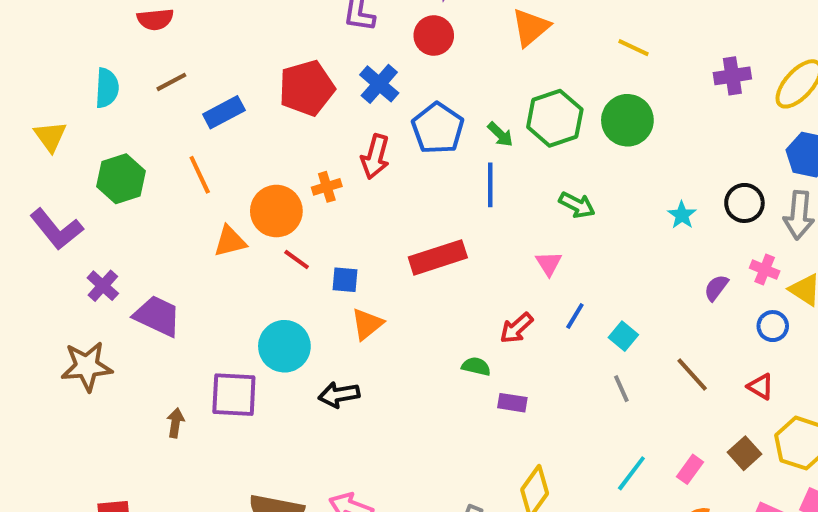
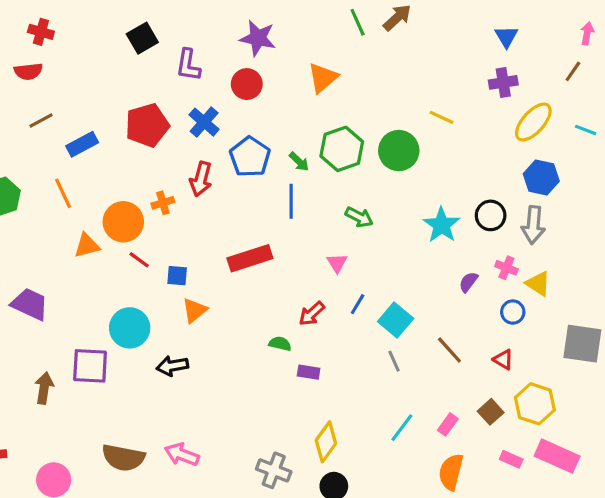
yellow line: (633, 48) -> (442, 117), moved
purple cross: (732, 76) -> (503, 82), moved
cyan star: (682, 215) -> (442, 225), size x1.6
cyan square: (623, 336) -> (396, 320), size x1.5
brown arrow: (175, 423) -> (44, 388), size x1.4

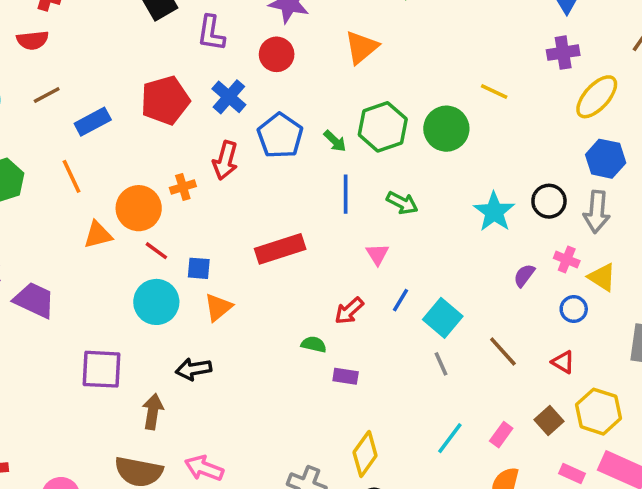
blue line: (291, 201) -> (346, 194), moved
cyan circle: (130, 328) -> (156, 302), moved
brown arrow: (44, 388) -> (153, 412), moved

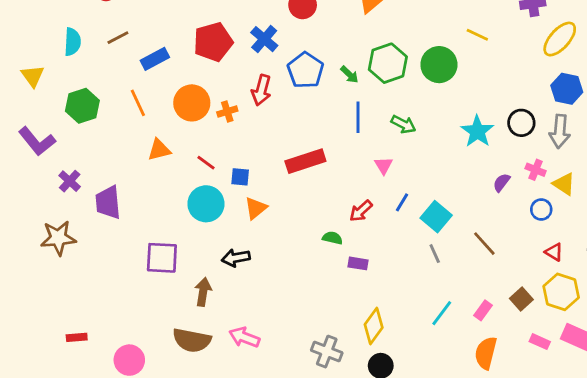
orange circle: (139, 208) -> (192, 103), moved
purple trapezoid: (34, 300) -> (108, 202), turned -120
red triangle: (563, 362) -> (554, 252), moved

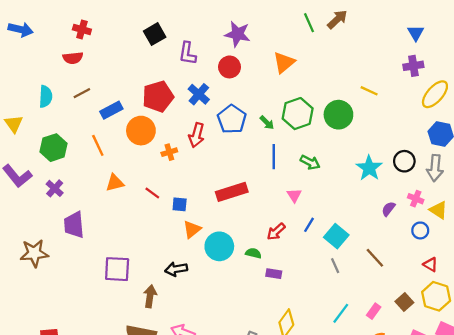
orange circle: (192, 103) -> (141, 131), moved
purple cross: (70, 181) -> (55, 188), moved
cyan circle: (206, 204) -> (219, 246), moved

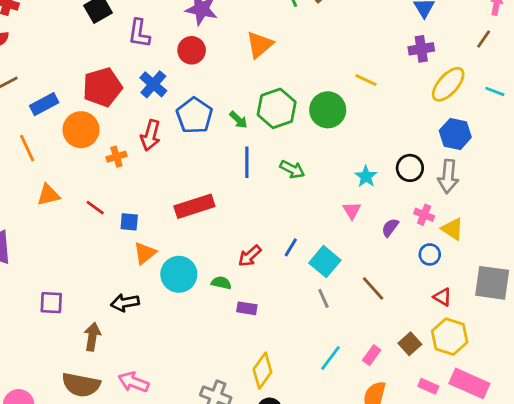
cyan star: (369, 168) -> (366, 176), size x0.7
pink triangle: (294, 195) -> (352, 210), moved
purple square: (117, 269) -> (51, 303), size x0.7

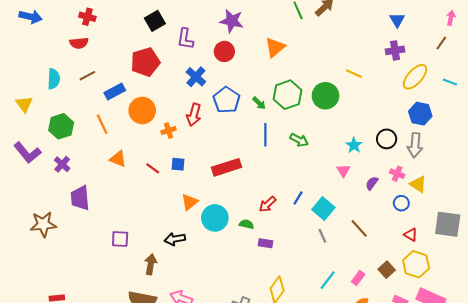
red pentagon: (102, 87) -> (145, 62), moved
orange triangle: (48, 195) -> (118, 159), turned 36
blue square: (129, 222) -> (178, 164), moved

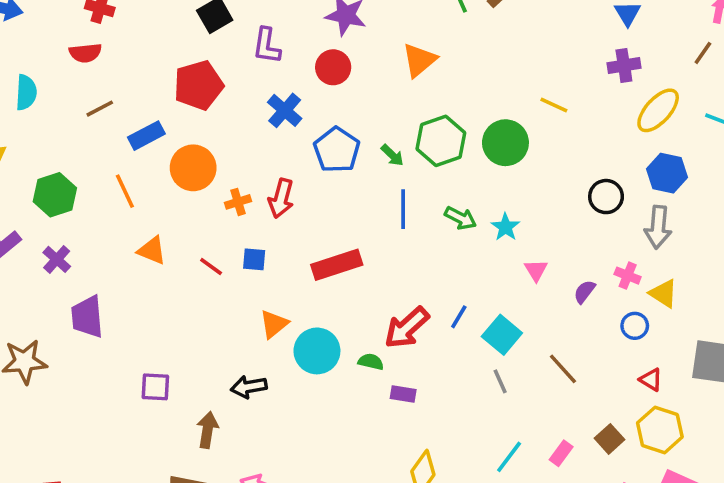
cyan semicircle: (54, 79) -> (26, 92), moved
red arrow: (194, 115) -> (281, 198), moved
black circle: (387, 139) -> (606, 197), moved
cyan star: (354, 145) -> (505, 227), moved
red arrow: (268, 204) -> (407, 328), size x1.5

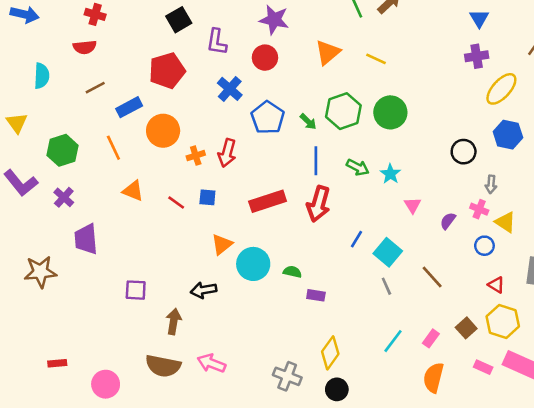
yellow line: (554, 105) -> (376, 59), moved
gray arrow: (658, 227) -> (491, 184), moved, size x0.6
red arrow: (407, 328) -> (319, 204), moved, turned -32

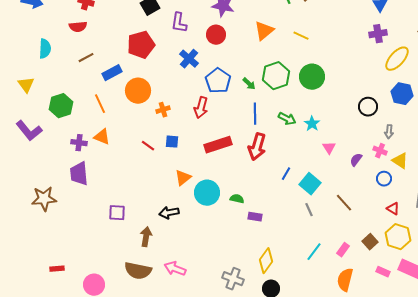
red arrow: (227, 153) -> (201, 108), moved
orange triangle: (133, 191) -> (102, 137), moved
purple cross: (64, 197) -> (79, 143), moved, turned -35

